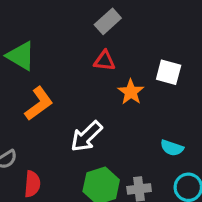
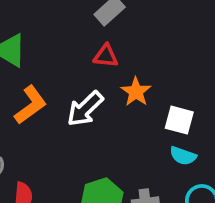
white square: (169, 72) -> (179, 120), moved
white arrow: (86, 136) -> (85, 109), moved

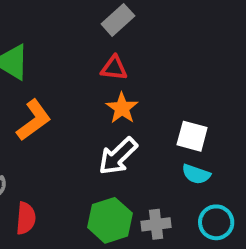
orange star: (136, 92) -> (122, 108), moved
white arrow: (85, 109) -> (118, 156), moved

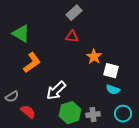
orange star: (122, 108) -> (94, 57), moved
white arrow: (118, 156) -> (56, 91), moved
red semicircle: (26, 218) -> (28, 112), turned -56

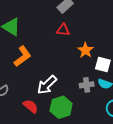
red semicircle: (28, 112) -> (31, 106), moved
gray cross: (93, 115) -> (87, 85), moved

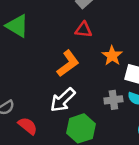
orange L-shape: (22, 56) -> (68, 63), moved
red semicircle: (31, 106) -> (28, 126), moved

